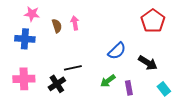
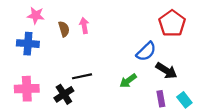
blue semicircle: (117, 51) -> (146, 51), moved
green arrow: (108, 81) -> (128, 81), moved
purple rectangle: (129, 88) -> (161, 99), moved

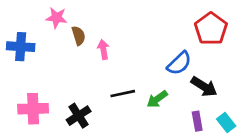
pink star: (36, 15) -> (56, 18), moved
pink arrow: (84, 26) -> (103, 49), moved
blue cross: (28, 44) -> (21, 47), moved
black line: (82, 76) -> (123, 94), moved

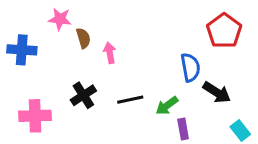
blue semicircle: (179, 63) -> (190, 67), turned -56
black cross: (79, 116) -> (83, 95), moved
purple rectangle: (197, 121) -> (183, 129), moved

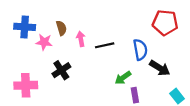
pink star: (60, 19) -> (44, 42), moved
red pentagon: (224, 31) -> (165, 23), turned -30
blue cross: (22, 50) -> (25, 27), moved
black line: (130, 100) -> (105, 45), moved

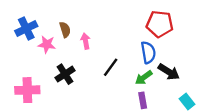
red pentagon: (165, 23) -> (160, 24), moved
blue cross: (25, 27) -> (26, 28), turned -30
black line: (105, 45) -> (111, 67), moved, turned -42
green arrow: (123, 78) -> (144, 78), moved

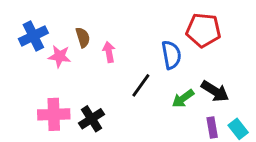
blue semicircle: (148, 52) -> (171, 55), moved
black cross: (65, 74) -> (92, 119), moved
pink cross: (27, 90) -> (54, 114), moved
purple rectangle: (143, 100) -> (212, 127), moved

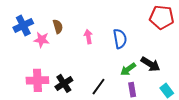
red pentagon: (203, 30) -> (162, 17), moved
pink arrow: (109, 52) -> (88, 37), moved
black line: (141, 85) -> (99, 87), moved
purple rectangle: (212, 127) -> (132, 90), moved

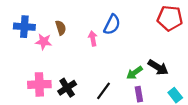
blue cross: (23, 25) -> (24, 27), turned 30
blue semicircle: (120, 39) -> (112, 25), moved, turned 36

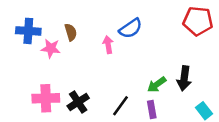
blue semicircle: (112, 25) -> (131, 28), turned 30
black arrow: (158, 67) -> (184, 78), turned 66
purple rectangle: (139, 94) -> (152, 109), moved

